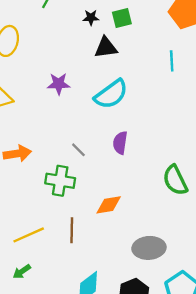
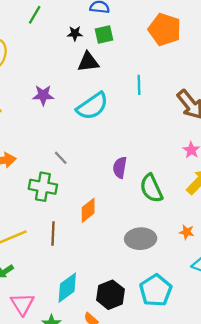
cyan line: (172, 61) -> (139, 85), moved
purple semicircle: (120, 143) -> (120, 168), moved
orange diamond: (109, 205) -> (88, 210), turned -30
gray ellipse: (149, 248) -> (141, 239), moved

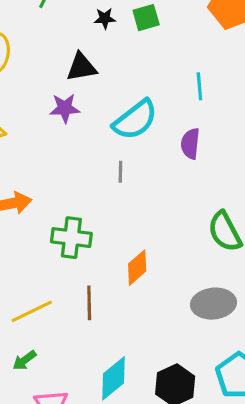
black triangle: (88, 62) -> (81, 67), moved
gray line: (61, 158) -> (120, 172), moved, turned 48
purple semicircle: (120, 168) -> (190, 144), moved

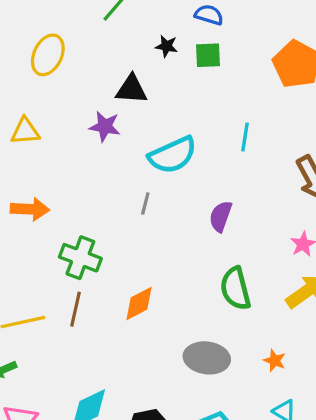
purple semicircle: (190, 144) -> (221, 216), moved
brown line: (89, 303) -> (76, 309), moved

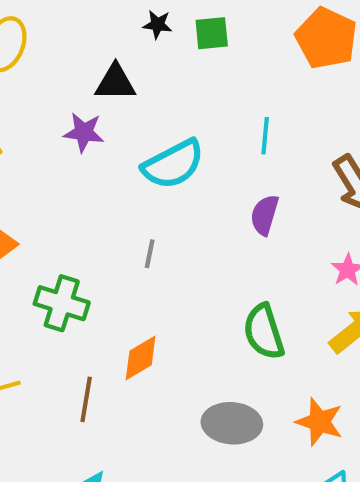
gray line: (145, 203) -> (150, 254), moved
purple semicircle: (221, 216) -> (265, 215), moved
brown line: (76, 309) -> (86, 399), moved
orange star: (275, 361) -> (319, 422), size x1.6

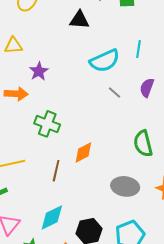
purple star: (84, 132) -> (39, 71), moved, turned 30
cyan line: (265, 136) -> (139, 49), moved
gray line: (150, 254) -> (114, 92), moved, turned -64

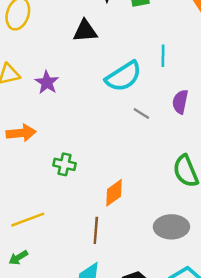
purple star: (39, 71) -> (47, 82), moved
green cross: (47, 124) -> (65, 164), size x0.7
brown line: (56, 171) -> (96, 230), moved

